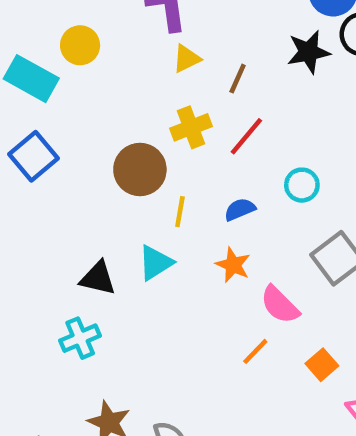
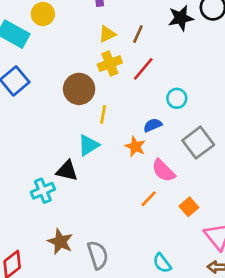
yellow triangle: (187, 59) -> (107, 34), moved
blue semicircle: (240, 209) -> (153, 125), moved
black triangle: (98, 278) -> (67, 171), moved

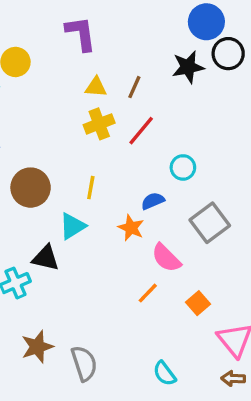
yellow triangle: (107, 34) -> (96, 87), turned 30
brown circle: (79, 89) -> (31, 188), moved
brown star: (60, 242) -> (37, 347), turned 30

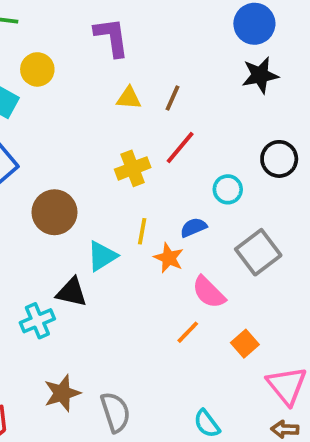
black circle: (228, 54) -> (279, 159), moved
black star: (188, 67) -> (260, 75), moved
yellow cross: (99, 124) -> (133, 168), moved
yellow line: (91, 188) -> (142, 231), moved

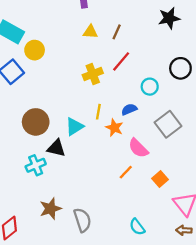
yellow circle: (37, 69) -> (35, 50), moved
brown circle: (54, 212) -> (36, 122), moved

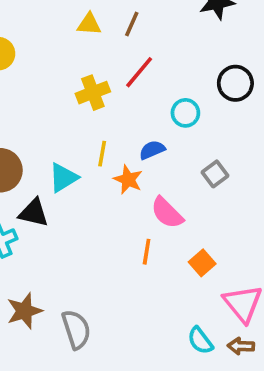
gray square: (168, 124) -> (215, 174), size x0.6
orange line: (126, 172) -> (147, 252), turned -35
cyan semicircle: (137, 227) -> (200, 341), moved

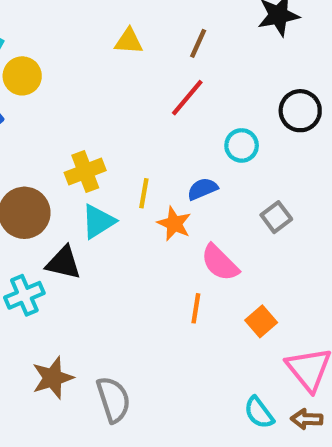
brown line: (132, 24) -> (198, 43), moved
yellow cross: (93, 93) -> (85, 172), moved

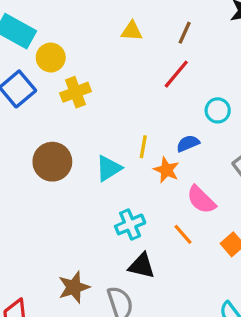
yellow cross: (85, 172) -> (75, 92), moved
black triangle: (63, 263) -> (142, 266), moved
cyan cross: (24, 295) -> (130, 224), moved
orange line: (196, 308) -> (183, 234), turned -50

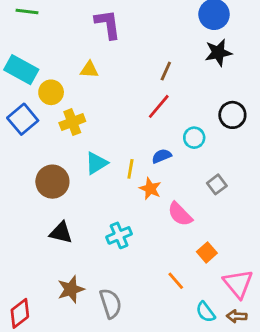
yellow triangle: (132, 31) -> (89, 70), moved
blue semicircle: (188, 143) -> (162, 156), moved
cyan triangle: (109, 168) -> (96, 163), moved
orange line: (183, 234) -> (176, 281), moved
black triangle: (142, 266) -> (61, 233), moved

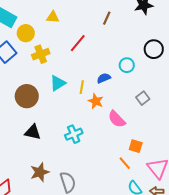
red line: (159, 106) -> (78, 43), moved
orange square: (207, 252) -> (136, 146), turned -32
orange line: (176, 281) -> (125, 163), moved

